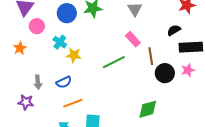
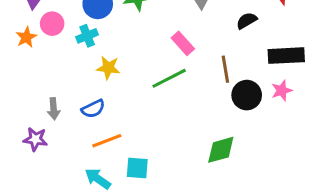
black semicircle: (174, 30) -> (247, 21), moved
pink rectangle: (133, 39) -> (183, 43), moved
cyan cross: (60, 42) -> (87, 36), moved, turned 32
orange star: (20, 48) -> (26, 37), moved

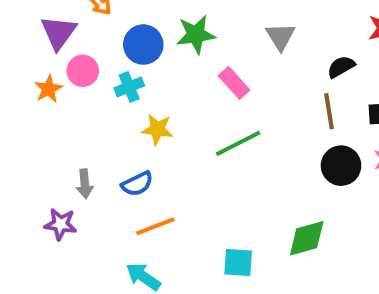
pink rectangle: (183, 43) -> (234, 83), moved
brown line: (225, 69) -> (329, 111), moved
cyan square: (137, 168) -> (238, 262), moved

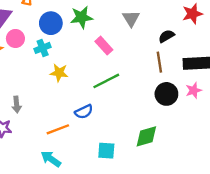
blue semicircle: (137, 184) -> (84, 112), moved

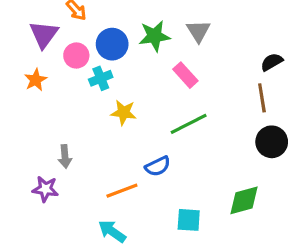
gray triangle: (131, 18) -> (198, 31), moved
pink circle: (15, 38) -> (76, 56), moved

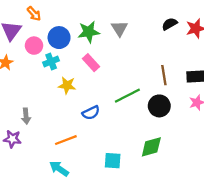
black semicircle: (272, 62) -> (170, 24), moved
pink rectangle: (185, 75) -> (91, 63), moved
green line: (189, 124) -> (127, 96), moved
black circle: (272, 142) -> (159, 106), moved
blue semicircle: (158, 166) -> (91, 113), moved

